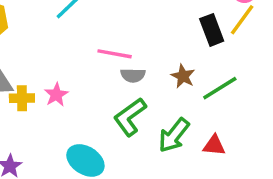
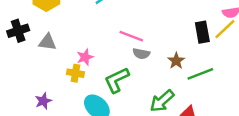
yellow cross: (22, 98) -> (75, 73), moved
green L-shape: (130, 117) -> (117, 80), moved

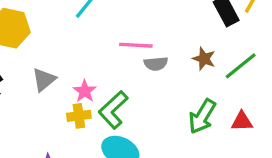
gray triangle: (48, 42) -> (44, 80), moved, turned -30
green L-shape: (117, 80) -> (113, 110), moved

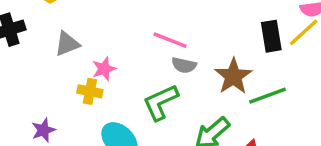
brown star: (204, 59) -> (233, 76), size x1.5
green L-shape: (113, 110) -> (161, 102), moved

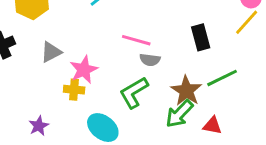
black rectangle: (271, 36) -> (201, 37), moved
pink star: (104, 69) -> (84, 70), size x1.4
brown star: (233, 76) -> (186, 91), moved

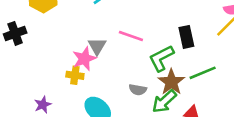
gray triangle: (51, 52) -> (97, 46), moved, turned -36
gray semicircle: (150, 60) -> (138, 90), moved
green L-shape: (134, 93) -> (161, 58), moved

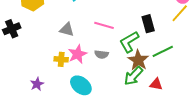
gray triangle: (97, 46) -> (67, 30), moved, turned -42
pink star: (84, 59) -> (77, 54), moved
gray semicircle: (138, 90) -> (102, 54), moved

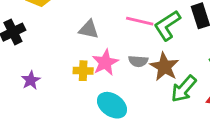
green L-shape: (129, 42) -> (167, 25), moved
brown star: (138, 60) -> (164, 67), moved
purple star: (37, 84) -> (31, 80), moved

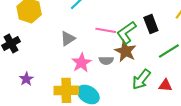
gray triangle: (89, 29) -> (68, 39), turned -42
brown star: (164, 67) -> (125, 51), moved
yellow cross: (83, 71) -> (66, 90), moved, size x1.6

